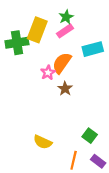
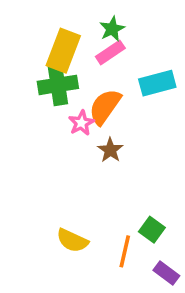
green cross: (17, 43) -> (58, 85), moved
orange line: (74, 160) -> (125, 251), moved

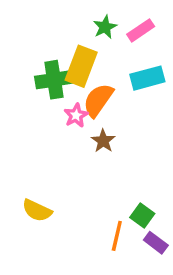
yellow rectangle: (63, 51) -> (81, 66), moved
pink rectangle: (110, 52) -> (141, 30), moved
yellow semicircle: (72, 240) -> (37, 210), moved
purple rectangle: (166, 273) -> (156, 243), moved

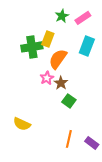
yellow rectangle: (81, 66) -> (48, 39), size x0.7
cyan rectangle: (147, 78) -> (87, 46), turned -54
pink star: (76, 115) -> (47, 78), moved
green square: (142, 216) -> (69, 101), moved

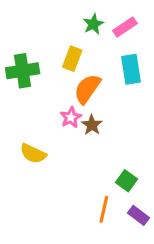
cyan rectangle: (87, 46) -> (131, 69), turned -30
green cross: (32, 47) -> (23, 71), moved
green square: (69, 101) -> (126, 181), moved
yellow semicircle: (22, 124) -> (33, 154), moved

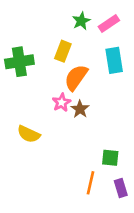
green square: (126, 181) -> (110, 158), turned -30
purple rectangle: (139, 215) -> (121, 188), turned 36

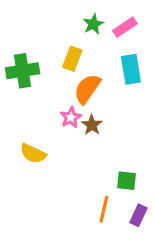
purple rectangle: (121, 188) -> (138, 215), turned 42

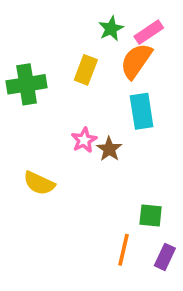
cyan rectangle: (131, 69) -> (142, 111), moved
orange semicircle: (87, 89) -> (136, 61), moved

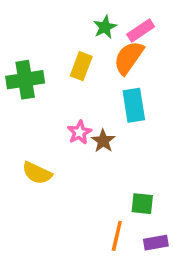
purple rectangle: (165, 257) -> (156, 243), turned 55

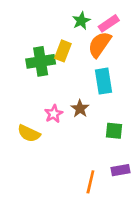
green cross: (25, 80) -> (41, 61), moved
pink star: (79, 132) -> (54, 114), moved
green square: (142, 204) -> (114, 131), moved
purple rectangle: (156, 243) -> (121, 170), moved

